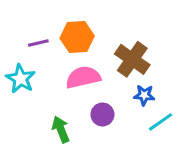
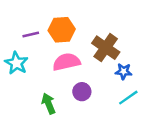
blue star: (144, 95) -> (124, 71), moved

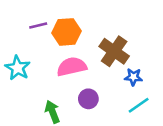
purple line: (31, 35) -> (38, 25), moved

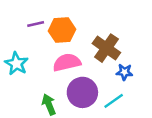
purple circle: (88, 99) -> (82, 92), size x1.6
cyan line: (139, 105) -> (114, 101), moved

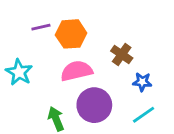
brown cross: (106, 48) -> (122, 54), size x0.7
cyan line: (114, 101) -> (144, 115), moved

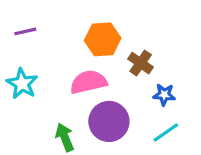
purple line: (41, 27) -> (25, 31), moved
orange hexagon: (71, 34) -> (103, 39), moved

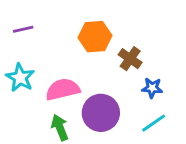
pink semicircle: (88, 82) -> (63, 89), moved

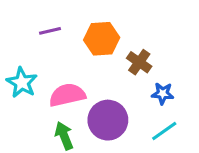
purple line: (23, 29) -> (50, 31), moved

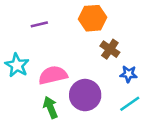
orange hexagon: (102, 39) -> (93, 18), moved

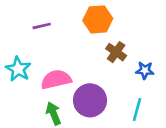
blue star: (129, 74) -> (145, 70), moved
cyan line: (130, 104) -> (137, 109), turned -40

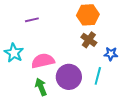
orange hexagon: (98, 19) -> (88, 15), moved
cyan line: (137, 109) -> (98, 76), moved

